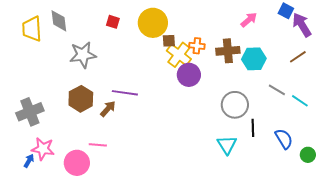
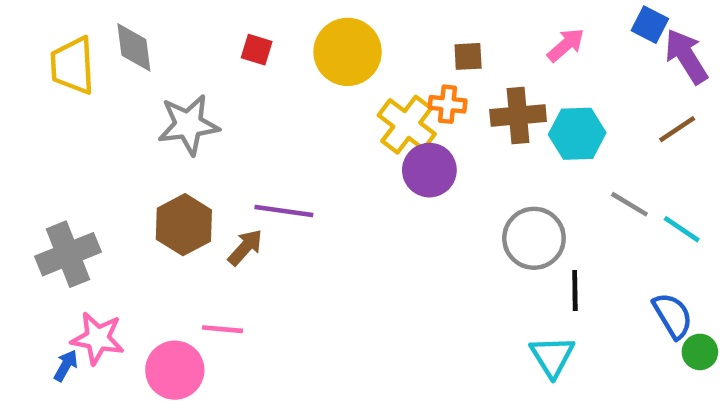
brown square: (169, 41) -> (468, 56), moved
blue semicircle: (284, 139) -> (673, 316), moved
cyan triangle: (227, 145) -> (552, 356), moved

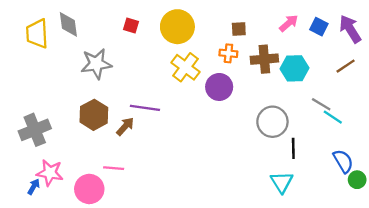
blue square: (650, 25) -> (319, 27), moved
yellow cross: (407, 125) -> (186, 67), moved
cyan line: (682, 229) -> (333, 117), moved

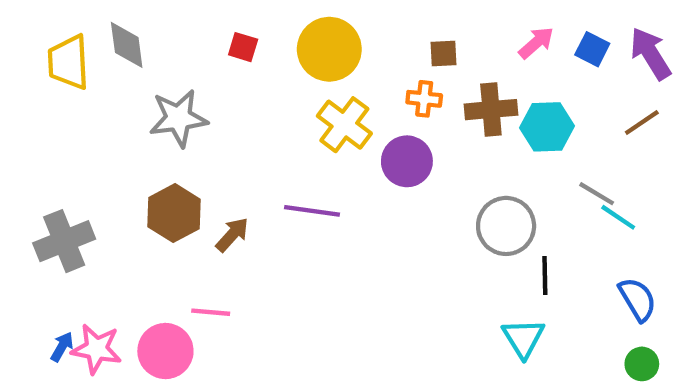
purple line: (145, 108) -> (312, 211), moved
pink star: (50, 173) -> (96, 349), moved
green circle: (357, 180) -> (642, 364), moved

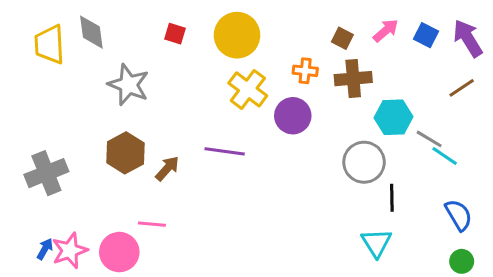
brown square: (444, 54) -> (342, 38), moved, turned 30
gray star: (178, 118) -> (129, 85), turned 30
cyan hexagon: (547, 127) -> (393, 117), moved
pink star: (96, 349) -> (70, 251), turned -30

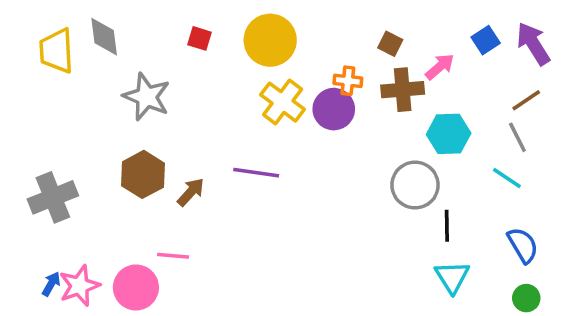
pink arrow: (386, 31) -> (440, 67), moved
blue square: (426, 35) -> (486, 40), turned 30
purple circle: (293, 116) -> (334, 109), moved
gray line: (429, 139) -> (517, 137), moved, turned 32
cyan triangle: (376, 243) -> (452, 277), moved

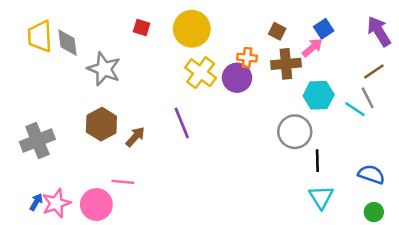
gray diamond: (104, 37) -> (68, 43), moved
blue square: (486, 40) -> (324, 29), moved
purple line: (256, 173) -> (182, 123), turned 60
cyan line: (507, 178) -> (355, 109), moved
blue semicircle: (523, 245) -> (371, 174), turned -40

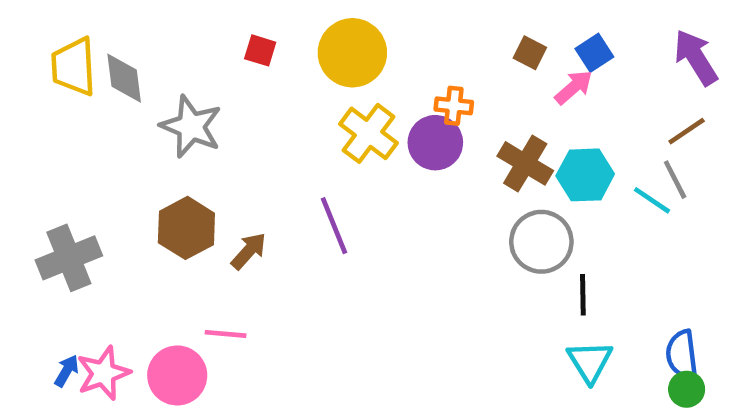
brown square: (277, 31) -> (530, 53), moved
brown cross: (286, 64) -> (525, 163), moved, turned 36
blue semicircle: (371, 174) -> (682, 355), moved, turned -116

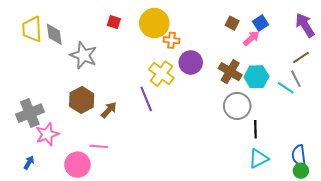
orange cross: (454, 106) -> (171, 40), moved
yellow cross: (369, 133) -> (161, 74), moved
cyan triangle: (590, 362) -> (258, 159), turned 35
pink star: (103, 373) -> (47, 134), moved

